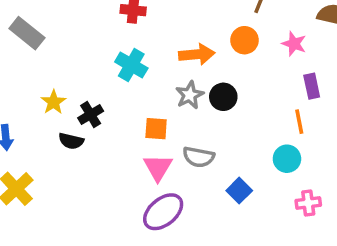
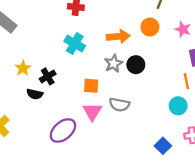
blue square: (239, 191) -> (163, 146), moved
purple ellipse: (163, 212) -> (63, 130), moved

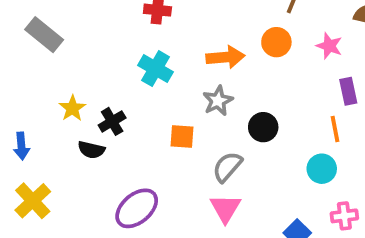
black circle: (136, 65) -> (263, 127), moved
gray semicircle: (119, 105) -> (227, 167), turned 120
pink triangle: (92, 112) -> (225, 208), moved

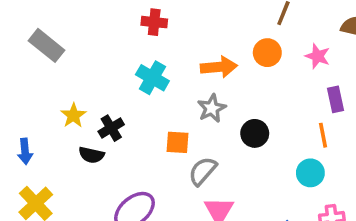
gray semicircle: (227, 167) -> (203, 171), moved

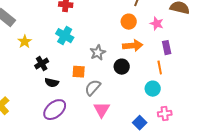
orange arrow: (219, 67) -> (133, 46), moved
yellow star: (73, 115) -> (25, 42), moved
black semicircle: (91, 155) -> (52, 83), moved

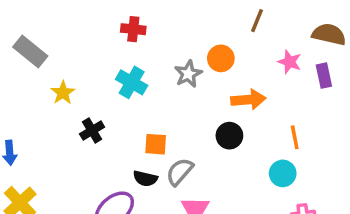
orange circle: (129, 22) -> (221, 58), moved
purple rectangle: (167, 48) -> (324, 76), moved
gray star: (98, 53) -> (188, 74), moved
black semicircle: (52, 83) -> (145, 179), moved

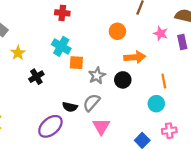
gray star: (188, 74) -> (97, 76), moved
orange square: (156, 144) -> (76, 63), moved

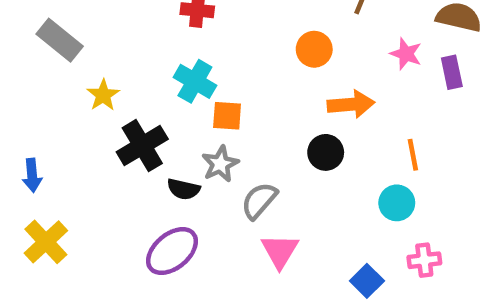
gray star: (97, 76) -> (220, 164), moved
black cross: (36, 77) -> (142, 146), size x1.5
black semicircle: (70, 107) -> (183, 189), moved

